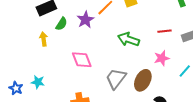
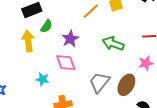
purple star: (85, 20) -> (70, 39), moved
yellow arrow: (44, 39) -> (28, 41), size x1.5
cyan star: (38, 82) -> (42, 79), moved

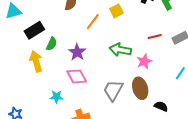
pink star: (146, 63) -> (144, 61), moved
brown ellipse: (126, 85) -> (140, 88), turned -35

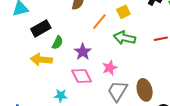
green arrow: (120, 50) -> (124, 38), moved
yellow arrow: (36, 61) -> (41, 60), turned -70
pink star: (144, 61) -> (110, 68), moved

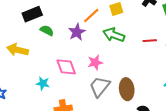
green semicircle: (58, 43) -> (47, 30), turned -96
purple star: (83, 52) -> (77, 32), moved
yellow arrow: (41, 60) -> (17, 50), moved

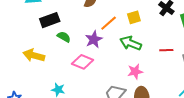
pink star: (95, 62) -> (135, 72), moved
pink diamond: (66, 67) -> (83, 62), moved, turned -50

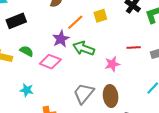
green semicircle: (64, 37) -> (27, 51), moved
green arrow: (131, 43) -> (84, 48), moved
pink star: (135, 72) -> (112, 64), moved

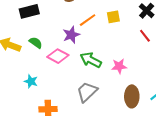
green arrow: (84, 48) -> (91, 60), moved
red line: (134, 48) -> (145, 36), moved, turned 48
brown ellipse: (111, 96) -> (132, 96), moved

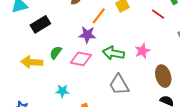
purple star: (71, 35) -> (87, 35), turned -30
green semicircle: (36, 43) -> (56, 53), turned -72
gray trapezoid: (87, 92) -> (119, 85), turned -60

